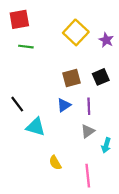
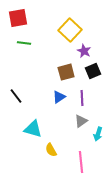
purple star: (106, 40) -> (84, 51), moved
cyan triangle: (36, 127) -> (33, 129), moved

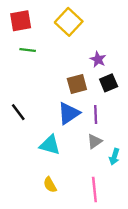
yellow square: (70, 30) -> (69, 22), moved
blue triangle: (59, 97) -> (69, 113), size x1.5
cyan triangle: (33, 129) -> (50, 145), moved
yellow semicircle: (51, 150) -> (50, 185), moved

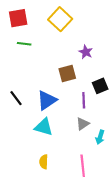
black square: (109, 83) -> (100, 86), moved
blue triangle: (69, 113) -> (47, 100), moved
yellow semicircle: (50, 185) -> (44, 162), turned 32

